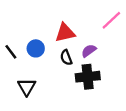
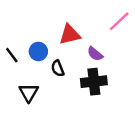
purple semicircle: (89, 51) -> (95, 54), turned -105
black semicircle: (66, 57) -> (58, 68), moved

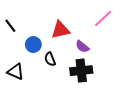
black line: (12, 55) -> (10, 26), moved
black triangle: (29, 92) -> (16, 72), moved, turned -36

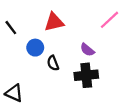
red triangle: (60, 30) -> (54, 22), moved
black triangle: (16, 72) -> (14, 93), moved

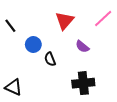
red triangle: (54, 22) -> (65, 21), moved, turned -36
black cross: (86, 75) -> (83, 83), moved

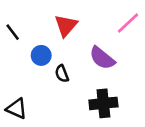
red triangle: (65, 21) -> (66, 26), moved
purple semicircle: (82, 47) -> (102, 58), size x1.5

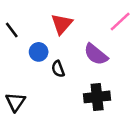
black triangle: (17, 109) -> (15, 102), turned 40

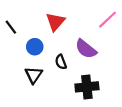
black semicircle: (58, 69) -> (61, 62), moved
black triangle: (15, 102) -> (34, 75), moved

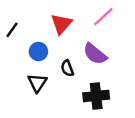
pink line: (108, 20) -> (103, 17), moved
black line: (11, 27) -> (12, 30), turned 72

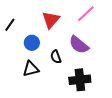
black triangle: (37, 83) -> (31, 69), turned 42

